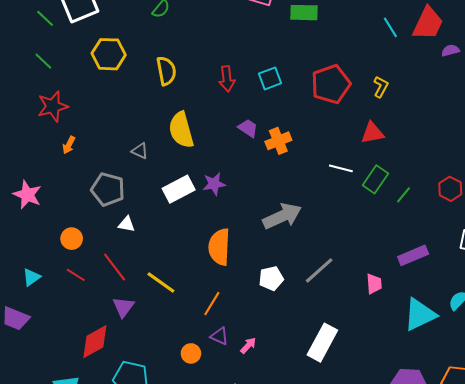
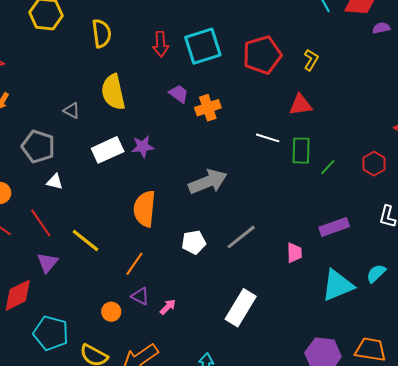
cyan square: (270, 78) -> (203, 46), size x1.6
green rectangle: (375, 179) -> (301, 151), turned -36

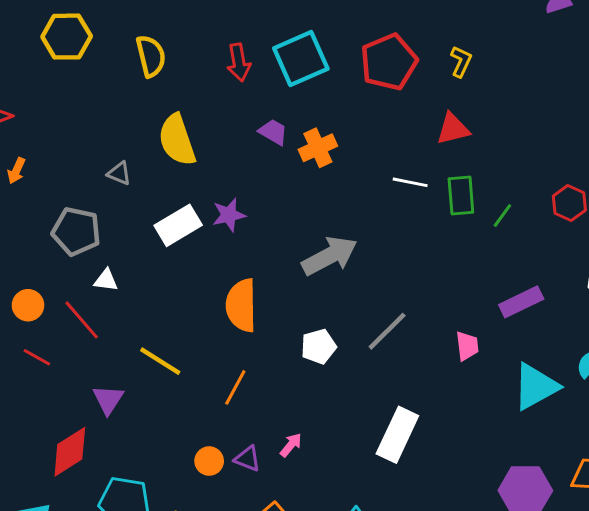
red line: (41, 223) -> (82, 320), moved
purple triangle: (140, 296) -> (248, 459), moved

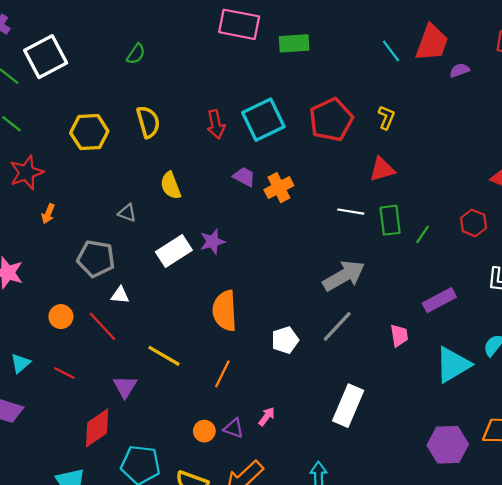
yellow hexagon: (67, 37) -> (89, 132), moved
yellow semicircle: (177, 140) -> (171, 185), size x0.7
gray arrow: (329, 256) -> (344, 276), moved
red line: (37, 357) -> (64, 373), moved

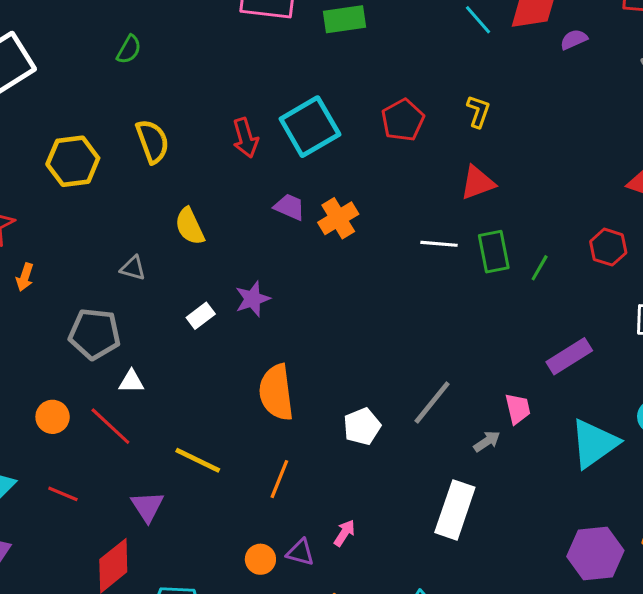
red pentagon: (331, 120) -> (403, 120), size x0.7
white rectangle: (174, 251) -> (201, 316), size x0.6
gray arrow: (344, 276) -> (487, 441), moved, size x0.5

